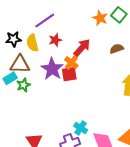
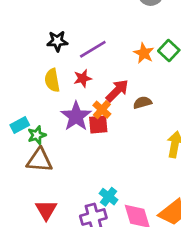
purple line: (45, 20) -> (93, 49), moved
black star: (13, 39) -> (57, 41), moved
brown semicircle: (117, 49) -> (142, 103), moved
brown triangle: (20, 64) -> (39, 160), moved

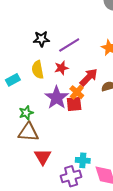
cyan rectangle: (20, 125) -> (13, 80), moved
cyan cross: (109, 197) -> (83, 160), turned -32
red triangle: (46, 210) -> (43, 157), moved

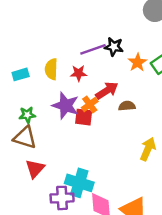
black star: (41, 39) -> (114, 47), moved
purple star: (57, 98) -> (66, 106), turned -30
cyan cross: (83, 160) -> (79, 183), size x1.6

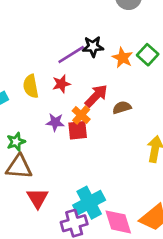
purple star: (66, 106) -> (55, 122), size x0.6
cyan cross: (79, 183) -> (89, 203), turned -32

